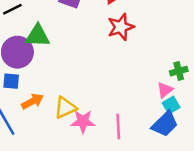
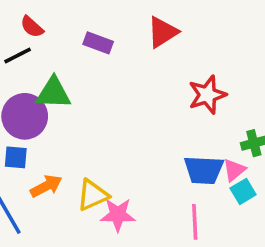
red star: (121, 27) -> (207, 95), moved
blue trapezoid: (165, 124) -> (204, 170), moved, turned 48
pink line: (118, 127) -> (195, 222), moved

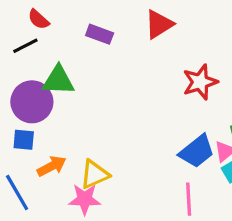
blue trapezoid: (204, 170) -> (197, 151), turned -42
pink star: (118, 215) -> (85, 199), moved

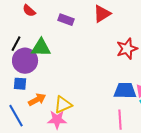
black line: (25, 46) -> (16, 44), moved, turned -35
blue trapezoid: (197, 151) -> (125, 91), turned -140

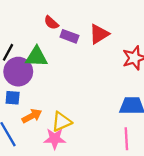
red semicircle: (29, 11) -> (51, 23), moved
red triangle: (102, 14) -> (99, 34), moved
purple rectangle: (66, 20) -> (69, 36), moved

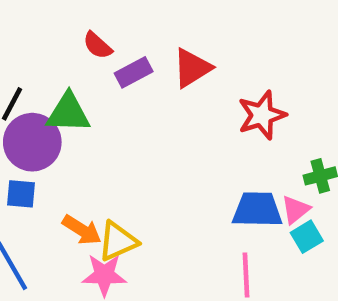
purple rectangle: (69, 36) -> (134, 72), turned -48
orange arrow: (32, 116) -> (82, 230), moved, turned 60

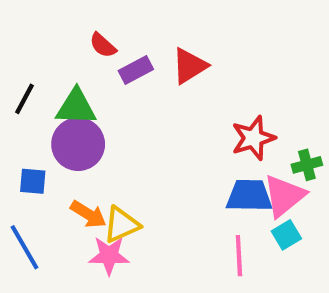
red star: (262, 115) -> (253, 138), moved
purple circle: (32, 142) -> (78, 144), moved
pink triangle: (296, 210) -> (284, 196), size x1.6
cyan square: (307, 237) -> (286, 235), moved

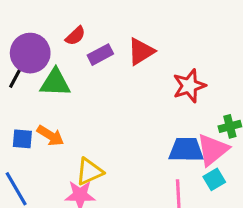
red semicircle: (103, 45) -> (75, 36), turned -85
red star: (253, 138) -> (189, 86), moved
purple circle: (78, 144) -> (30, 53), moved
orange arrow: (88, 214) -> (50, 136), moved

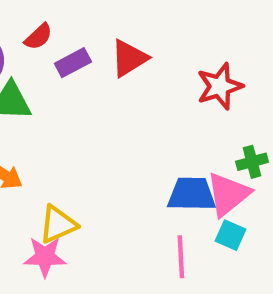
red star: (189, 86) -> (220, 86), moved
cyan square: (214, 179) -> (230, 235), turned -35

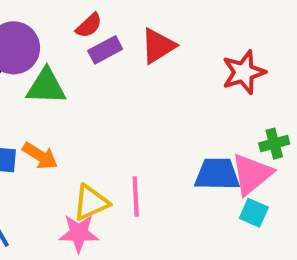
red semicircle: (38, 37) -> (89, 25), moved
pink line: (181, 257) -> (136, 196), moved

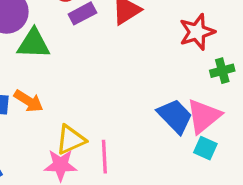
green cross: (274, 144) -> (222, 71), moved
blue trapezoid: (217, 174) -> (175, 116), turned 45
pink line: (136, 196) -> (104, 157), moved

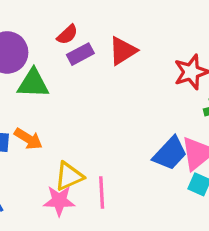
blue trapezoid: (175, 116) -> (170, 153), turned 87

